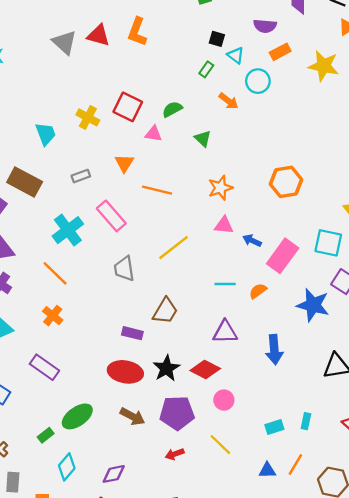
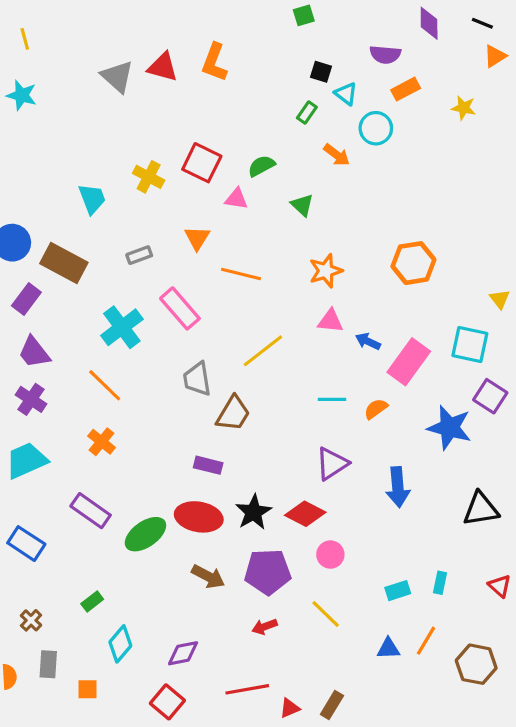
yellow star: (324, 66) -> (464, 108), size x0.6
brown trapezoid: (165, 311) -> (233, 413), moved
purple triangle: (225, 332) -> (332, 464), turned -32
green ellipse: (77, 416) -> (145, 534), moved

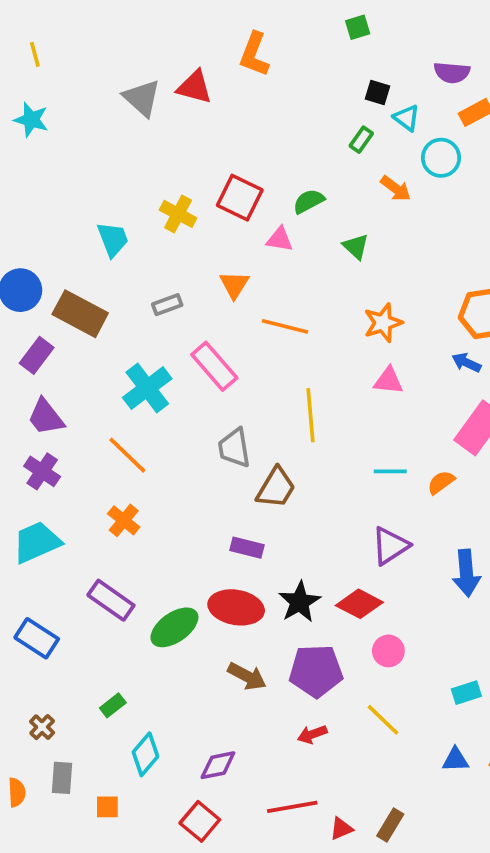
orange L-shape: (214, 62) -> (254, 54), moved
blue arrow: (368, 341) -> (466, 363), moved
yellow line: (263, 351) -> (310, 415), turned -57

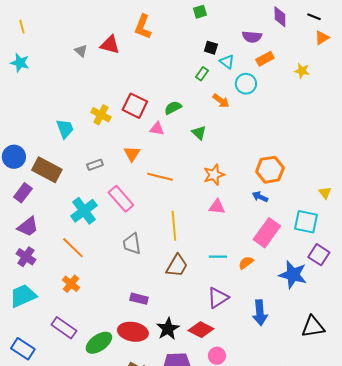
gray triangle: (142, 98) -> (81, 51), size x0.6
purple trapezoid: (46, 417) -> (28, 227), turned -90
brown trapezoid: (276, 488) -> (177, 266), moved

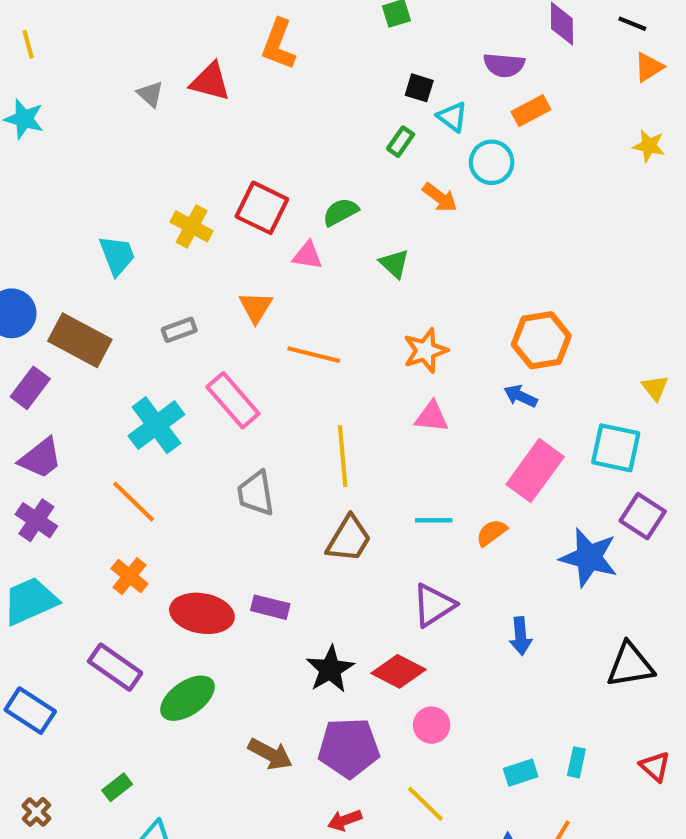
yellow star: (302, 71) -> (649, 146), moved
blue arrow: (260, 313) -> (521, 636), size x0.7
red ellipse: (133, 332) -> (202, 613), moved

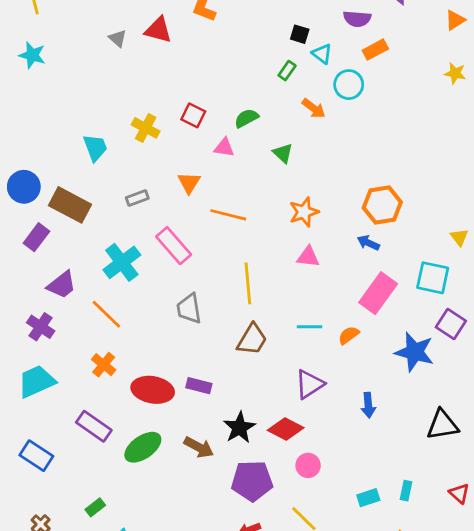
red square: (262, 208) -> (193, 115), size x0.7
purple trapezoid: (41, 458) -> (62, 285), moved
brown arrow: (270, 754) -> (199, 447), moved

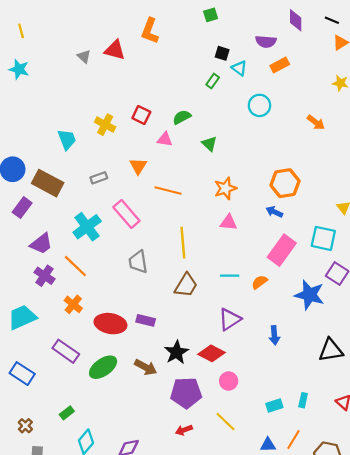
cyan circle: (349, 85) -> (259, 105), moved
orange arrow: (314, 108) -> (316, 122), moved
purple cross: (41, 327) -> (44, 276), moved

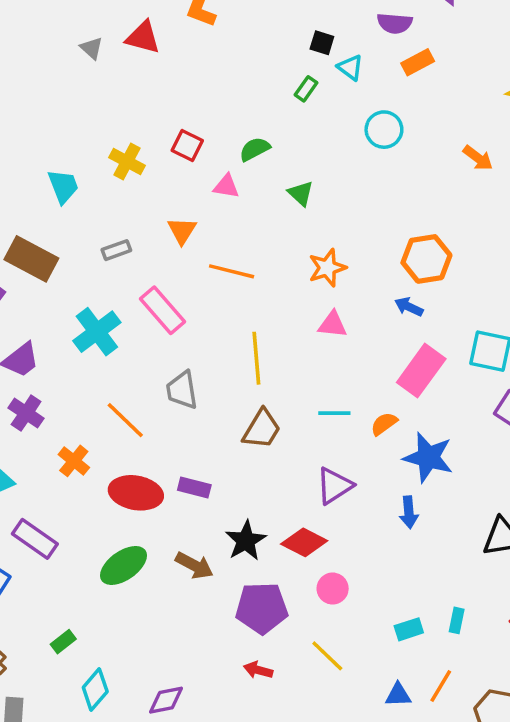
orange line: (75, 266) -> (125, 420), moved
blue star: (309, 295) -> (428, 457), moved
purple rectangle: (66, 351) -> (35, 539), moved
red arrow: (184, 430) -> (258, 670), turned 35

